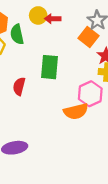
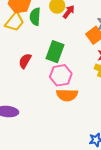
red arrow: (53, 19) -> (69, 12), turned 112
pink hexagon: (90, 94) -> (61, 75), moved

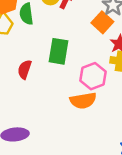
pink hexagon: (61, 75) -> (93, 76), moved

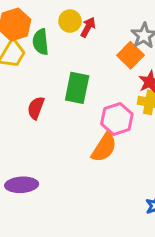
orange semicircle: (83, 101) -> (104, 148), turned -50

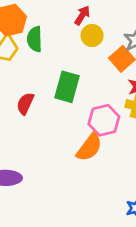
yellow circle: (70, 21) -> (92, 36), moved
red arrow: (88, 27) -> (82, 15), moved

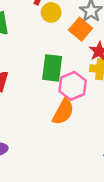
green rectangle: (67, 87) -> (52, 68), moved

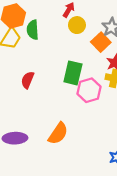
orange semicircle: (63, 112) -> (58, 133), moved

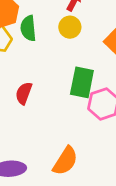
yellow circle: (77, 25) -> (70, 27), moved

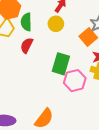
red semicircle: (24, 93) -> (27, 45), moved

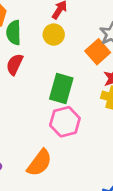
pink hexagon: (75, 81) -> (65, 122), moved

